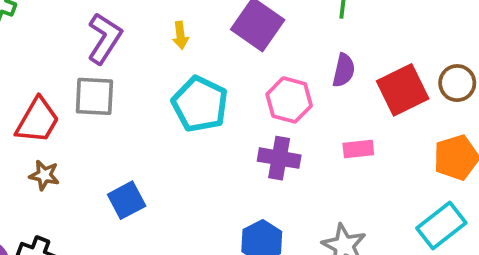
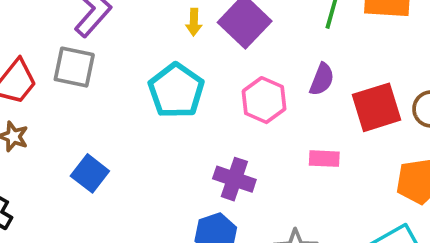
yellow arrow: (180, 35) -> (194, 22), moved
purple cross: (279, 158) -> (234, 179), moved
blue square: (127, 200) -> (90, 173), turned -33

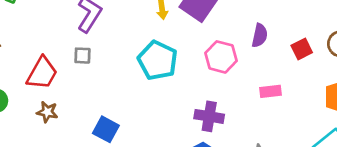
gray square: (74, 67) -> (82, 56), size x0.6
red square: (376, 107) -> (302, 49), size x0.6

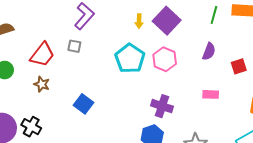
pink hexagon: (221, 57) -> (165, 59), moved

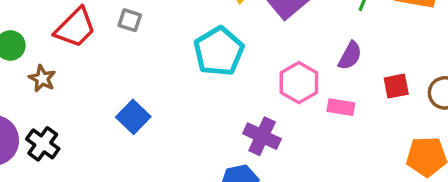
pink hexagon: (165, 59) -> (299, 83), moved
brown star: (42, 84) -> (42, 79), moved
pink rectangle: (211, 94) -> (341, 107), moved

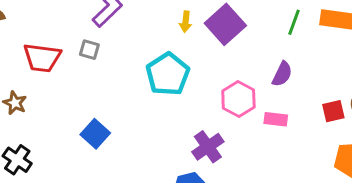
red trapezoid: (75, 28) -> (42, 58), turned 54
red square: (396, 86) -> (333, 111), moved
purple cross: (262, 136) -> (208, 147), turned 32

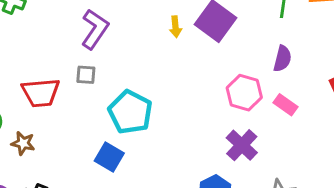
cyan pentagon: (168, 74) -> (130, 112), moved
pink rectangle: (276, 119) -> (286, 105), turned 40
purple cross: (208, 147) -> (242, 145), moved

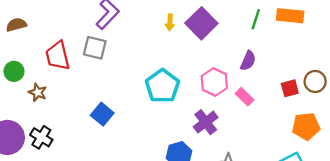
gray square: (86, 75) -> (95, 48), size x1.5
red trapezoid: (41, 93) -> (58, 56), turned 72
cyan pentagon: (130, 112) -> (162, 86), moved

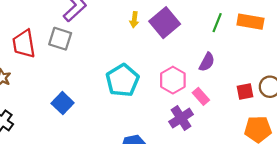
purple cross: (206, 122) -> (181, 118), moved

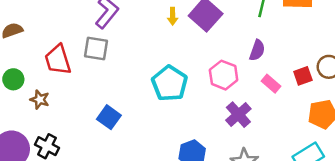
pink rectangle: (201, 96) -> (271, 84), moved

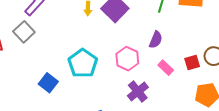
gray square: (96, 48) -> (24, 32), turned 35
blue square: (109, 117) -> (48, 83), moved

